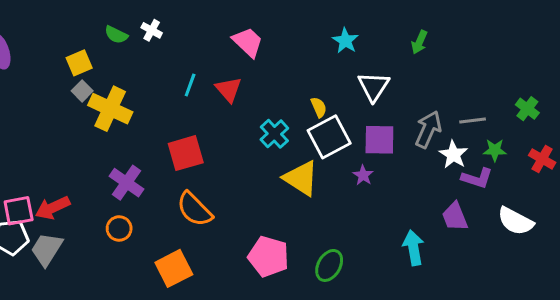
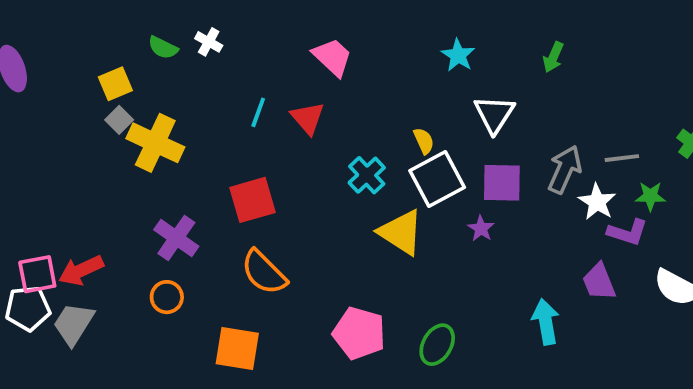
orange square: (174, 268) -> (237, 348), turned 36

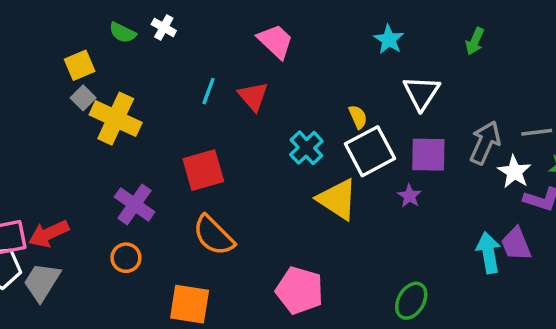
cyan arrow: (546, 322) -> (489, 253), moved
green ellipse: (437, 345) -> (411, 301), moved

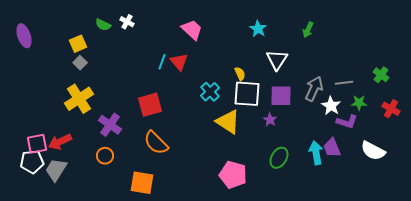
cyan line: (208, 91) -> (162, 62), moved
yellow cross: (116, 119) -> (79, 99), moved, turned 32
white square: (370, 151) -> (247, 94), turned 32
pink pentagon: (300, 290) -> (233, 175), moved
green ellipse: (411, 301) -> (279, 158), moved

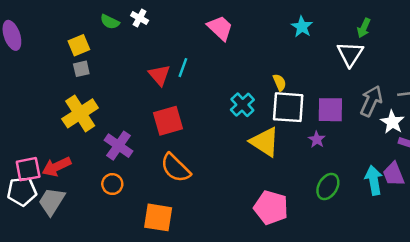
white triangle: (277, 60) -> (350, 54), moved
red triangle: (179, 62) -> (159, 75), moved
gray square: (80, 63) -> (81, 69), turned 32

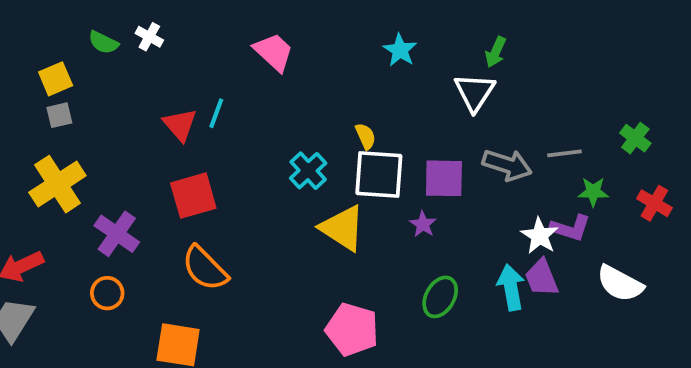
gray arrow: (371, 101) -> (507, 165), turned 84
white star: (392, 122) -> (540, 236), moved

